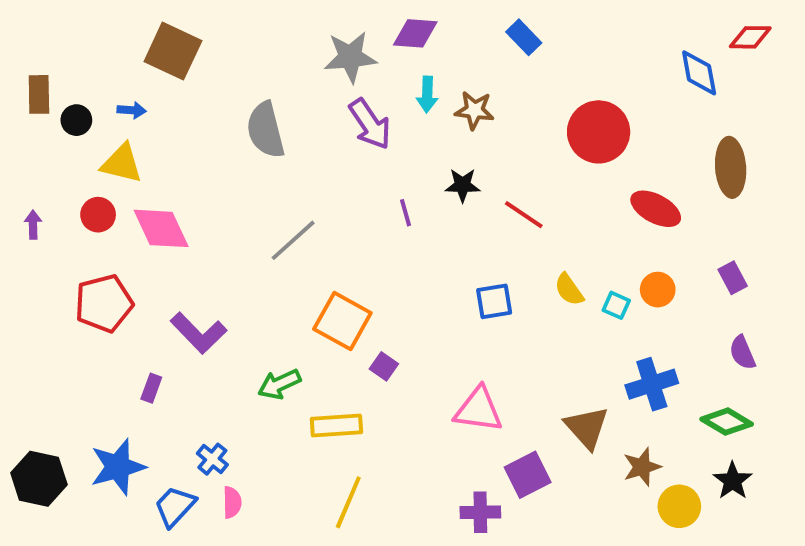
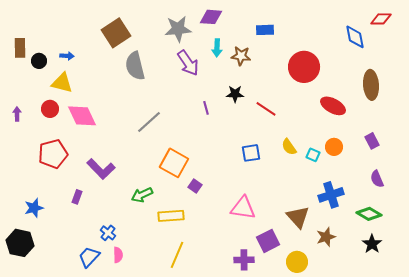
blue rectangle: (524, 37) -> (265, 30), moved, turned -48
brown square: (173, 51) -> (116, 33), moved, turned 32
blue star: (118, 467) -> (34, 208), moved, size x0.7
yellow circle: (679, 506) -> (297, 262), moved

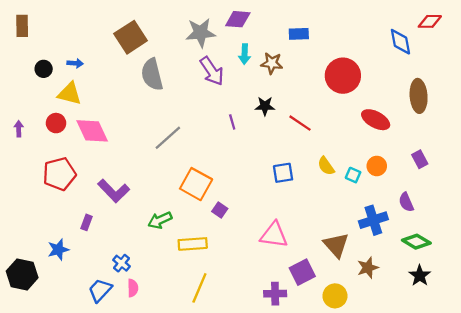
brown rectangle: (20, 48) -> (22, 26), moved
purple semicircle: (377, 179) -> (406, 202), moved
blue star: (34, 208) -> (58, 250), moved

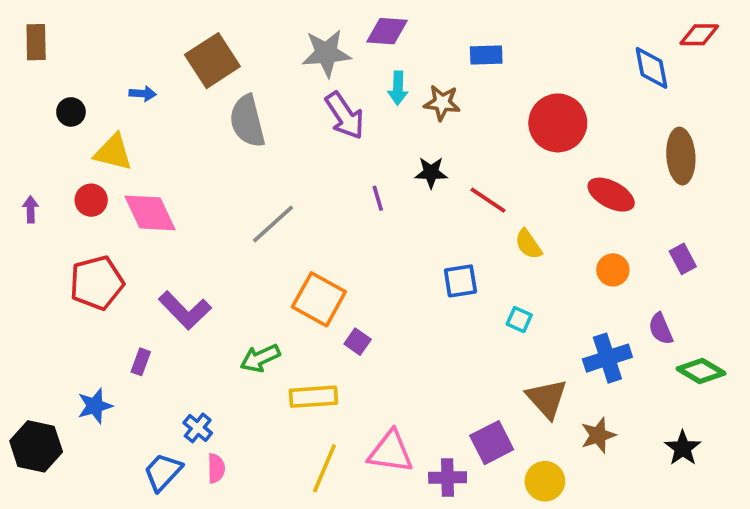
blue arrow: (75, 63) -> (143, 94), moved
yellow semicircle: (326, 166) -> (528, 244), moved
cyan square: (353, 175) -> (519, 320), moved
pink triangle: (274, 235) -> (391, 452), moved
green diamond: (416, 242) -> (701, 371), moved

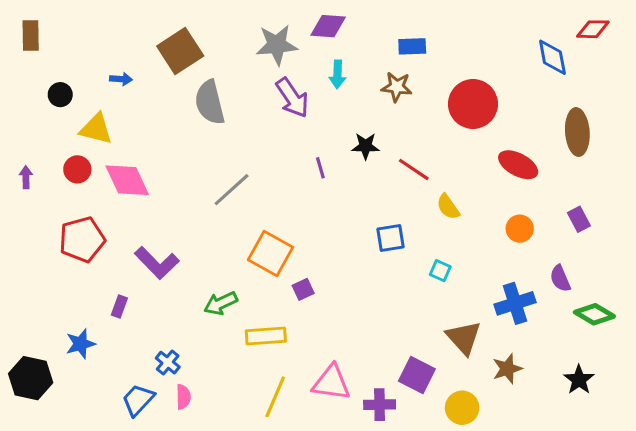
brown star: (442, 103) -> (397, 87), moved
purple square: (358, 342) -> (303, 289), turned 30
purple square: (492, 443) -> (417, 375), turned -36

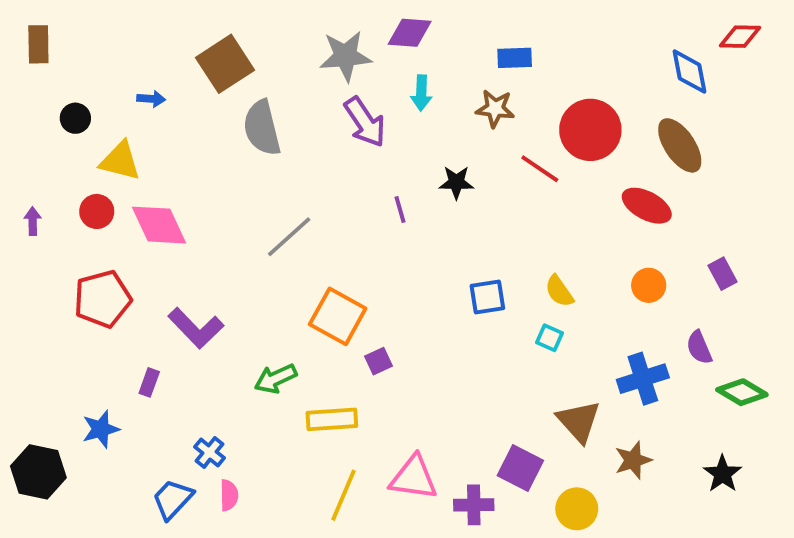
brown ellipse: (577, 132) -> (680, 145), moved, turned -30
red line: (414, 169) -> (540, 169), moved
yellow semicircle: (448, 207) -> (559, 291), moved

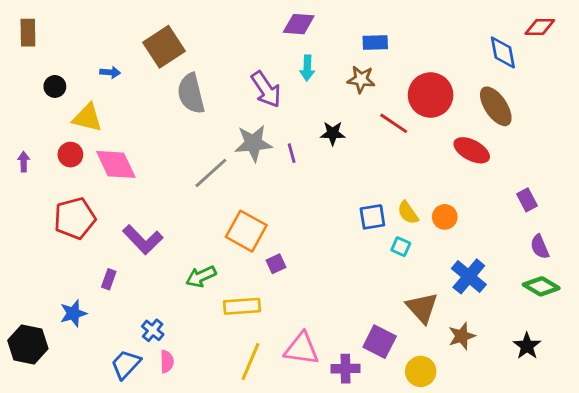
gray star: (346, 56) -> (253, 143), moved
orange circle: (649, 285) -> (445, 217), moved
blue square: (487, 297) -> (372, 217), moved
purple semicircle: (699, 348) -> (540, 247), moved
blue cross: (643, 379) -> (469, 276), turned -32

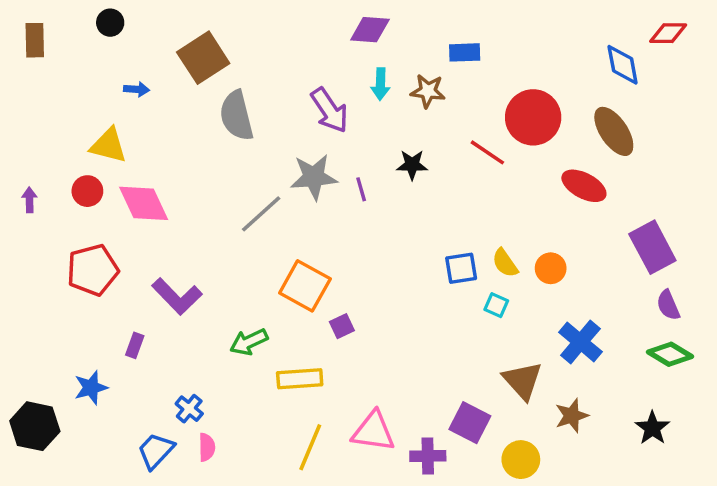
brown star: (361, 79) -> (428, 91), moved
black circle: (55, 86) -> (110, 23), moved
purple rectangle: (527, 200) -> (652, 247), size x1.8

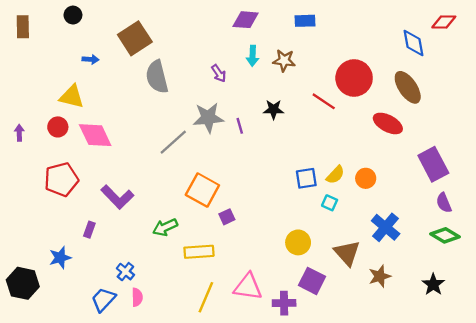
blue rectangle: (465, 52) -> (305, 21), moved
purple arrow: (330, 110) -> (219, 73), size x0.6
yellow semicircle: (505, 263) -> (335, 175), turned -102
yellow circle: (521, 460) -> (298, 242), moved

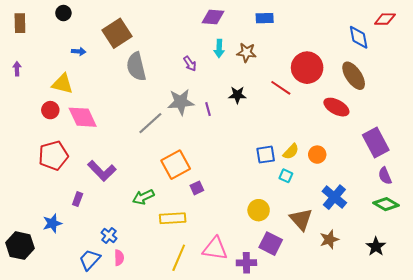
purple arrow: (19, 133) -> (17, 69), moved
orange square: (202, 190) -> (176, 165), turned 32

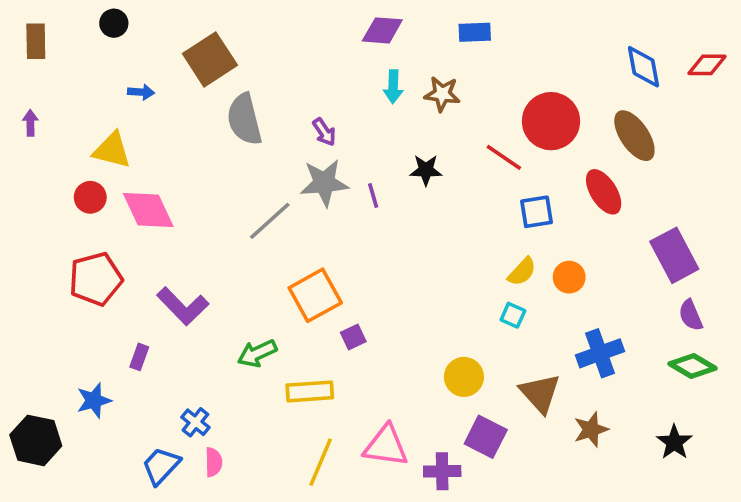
red diamond: (385, 19) -> (707, 65), moved
purple arrow: (190, 64) -> (324, 132), moved
red ellipse: (336, 107) -> (604, 192), turned 30
blue square: (266, 155) -> (536, 212), moved
blue cross: (334, 197) -> (600, 353), turned 30

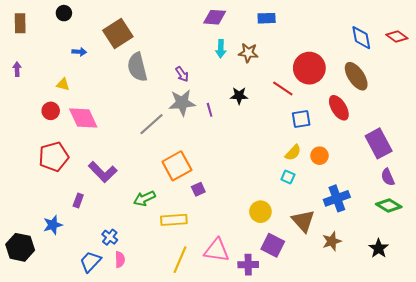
red diamond: (707, 65) -> (397, 37), turned 35
yellow triangle: (112, 150) -> (63, 84), size x0.6

